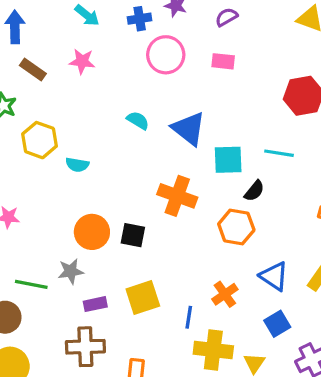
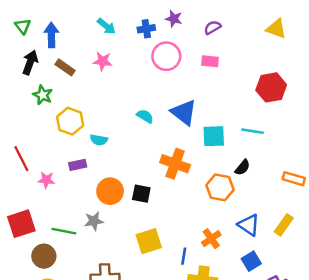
cyan semicircle: (138, 120) -> (145, 116), moved
black semicircle: (254, 191) -> (243, 167), moved
purple rectangle: (95, 304) -> (78, 165), moved

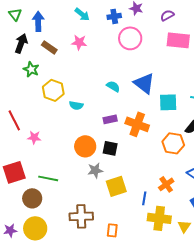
pink rectangle: (210, 61) -> (178, 40), moved, size x1.6
purple rectangle: (78, 165) -> (110, 119), moved
gray star: (94, 221) -> (95, 170), moved

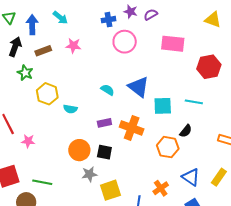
cyan arrow: (82, 14) -> (60, 18), moved
purple semicircle: (167, 15) -> (151, 15), moved
brown rectangle: (49, 47) -> (43, 51), turned -56

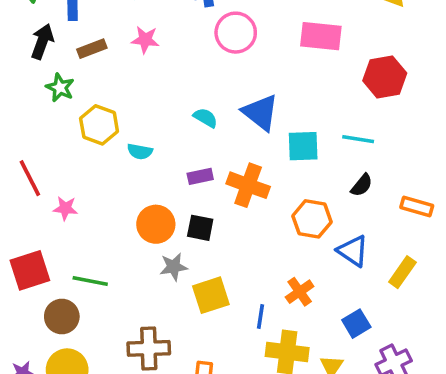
black semicircle: (186, 131) -> (362, 185), moved
blue triangle: (191, 177) -> (353, 251), moved

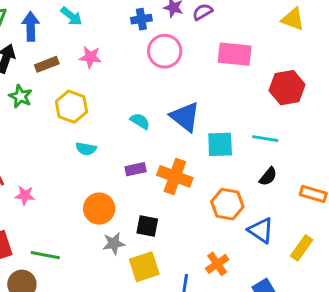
yellow hexagon: (99, 125) -> (71, 107), moved
black square: (200, 228) -> (147, 226), moved

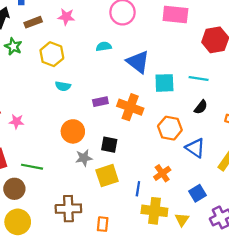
cyan semicircle: (140, 121) -> (104, 46), moved, turned -40

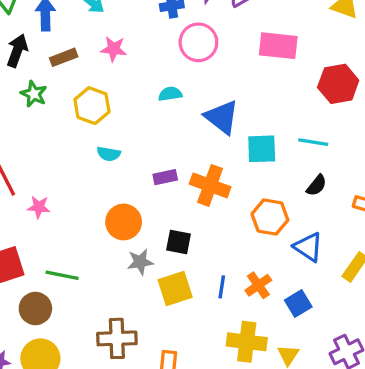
blue line: (138, 189) -> (222, 287), moved
blue square: (197, 193) -> (298, 304), moved

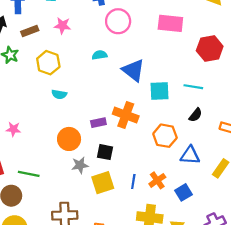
purple rectangle: (165, 177) -> (98, 123), moved
blue triangle: (308, 247) -> (190, 155), turned -30

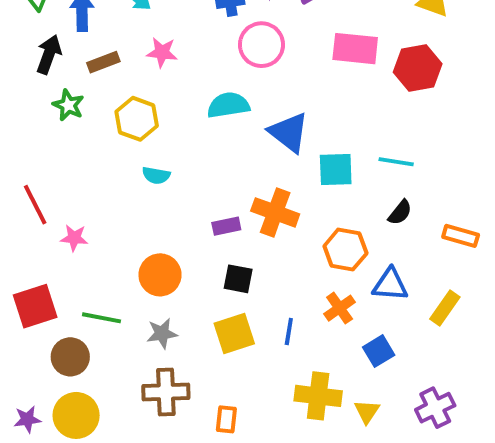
red hexagon: (210, 48) -> (418, 68), moved
cyan semicircle: (100, 55) -> (228, 105), size x1.5
orange circle: (69, 139) -> (160, 275), moved
gray star: (80, 165) -> (162, 333), moved
orange cross: (157, 180) -> (340, 308), moved

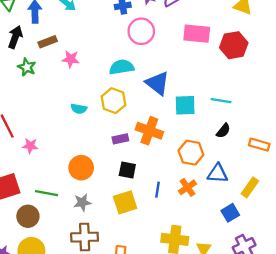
pink star: (162, 52) -> (71, 59), moved
yellow hexagon: (137, 119) -> (113, 101), moved
blue line: (289, 332) -> (157, 190), moved
blue square: (379, 351) -> (230, 213), moved

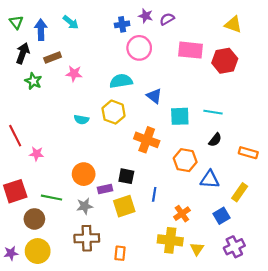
blue triangle: (157, 83) -> (154, 96), size x0.7
purple rectangle: (120, 139) -> (105, 189), moved
orange cross: (187, 187) -> (182, 214), moved

